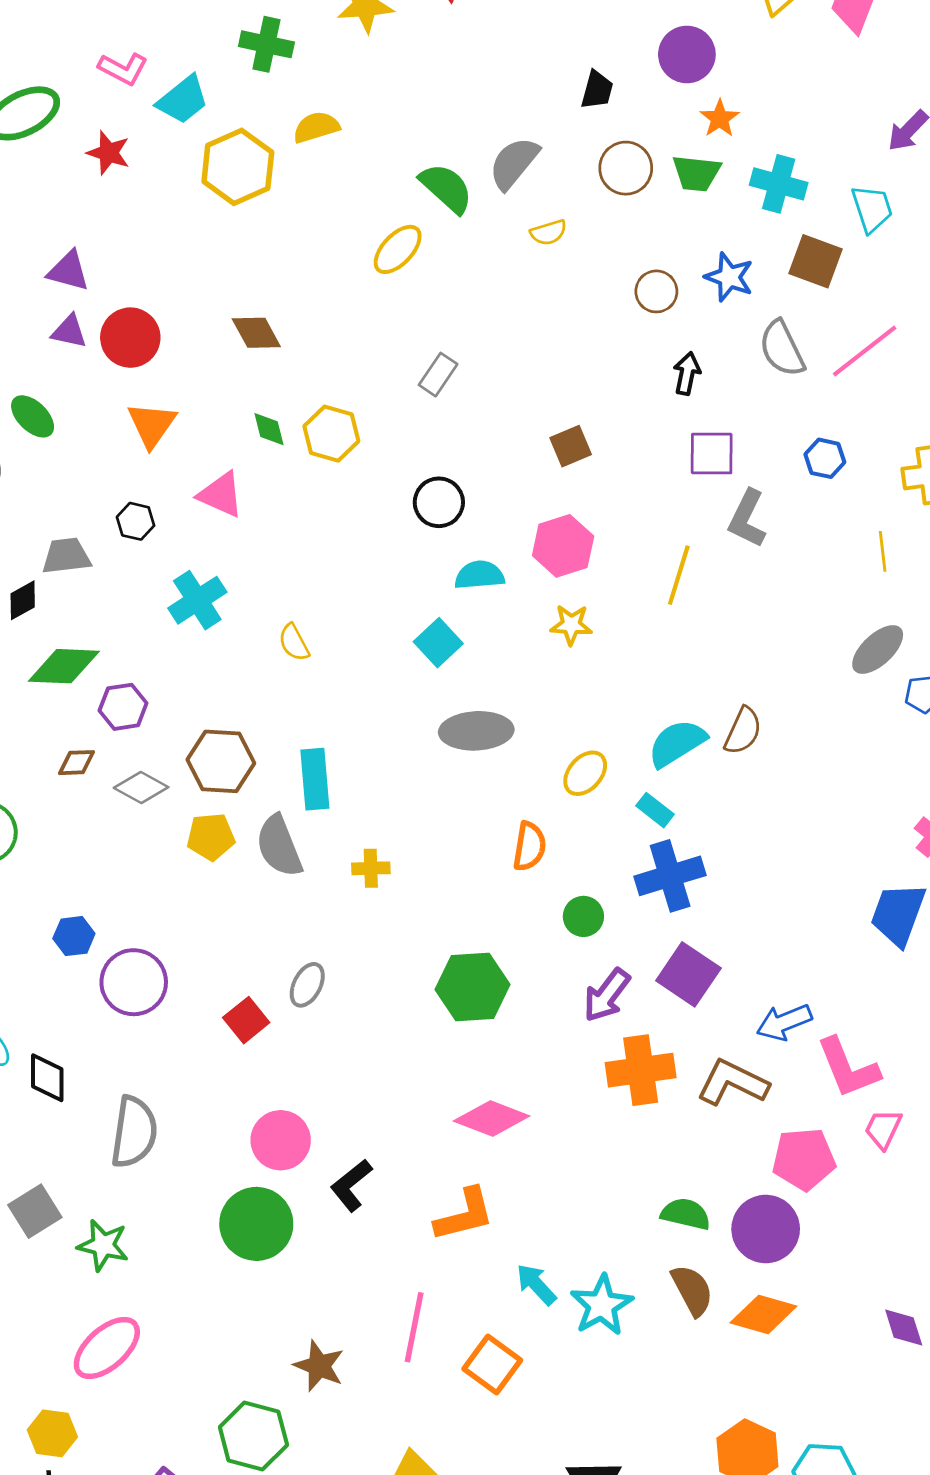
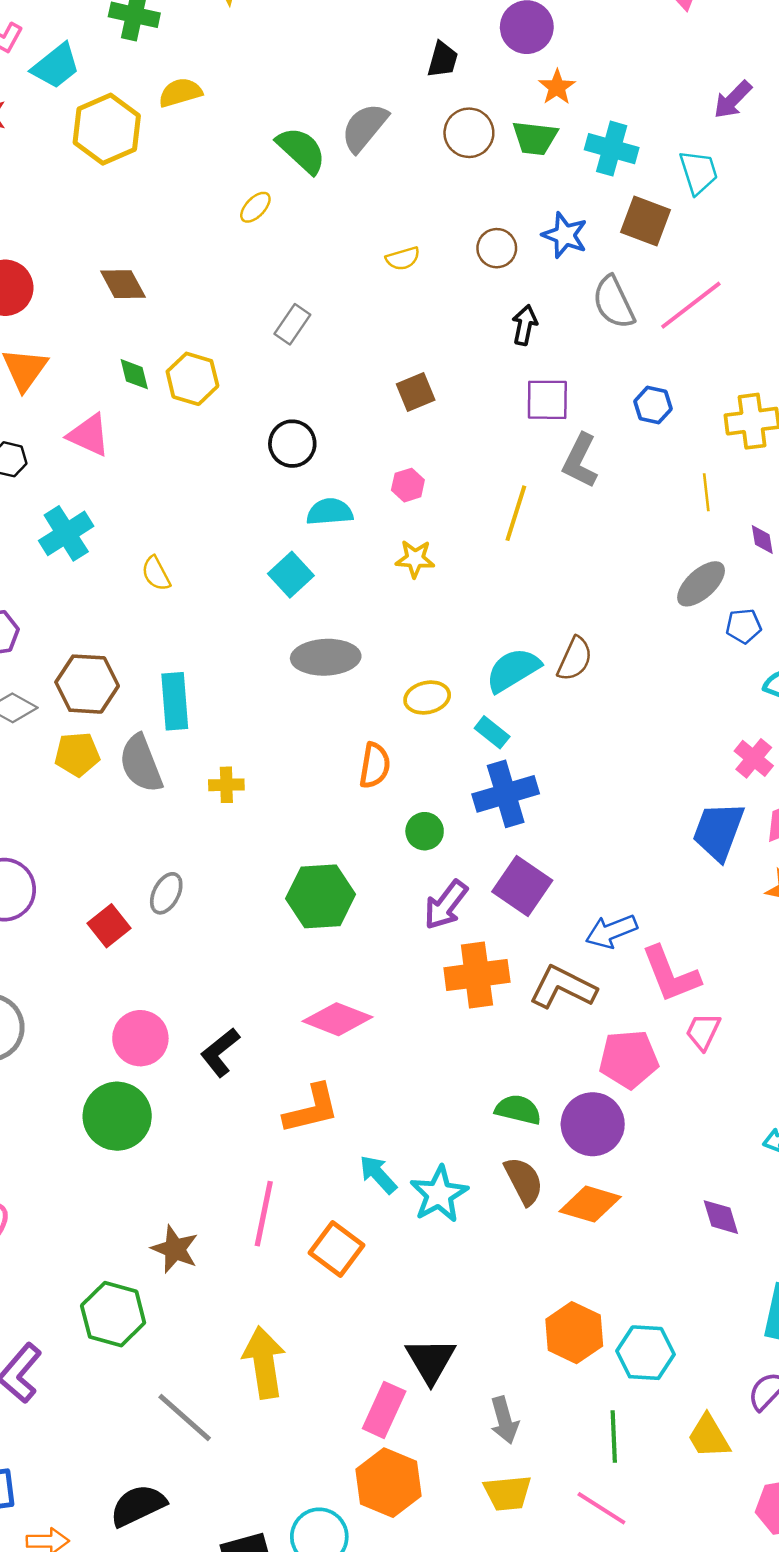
yellow semicircle: (549, 232) -> (403, 258), moved
yellow ellipse: (398, 249) -> (255, 207), size x0.7
pink hexagon: (563, 546) -> (408, 485), size x0.6
yellow ellipse: (585, 773) -> (427, 698), turned 36
black L-shape: (351, 1185) -> (220, 1052), moved

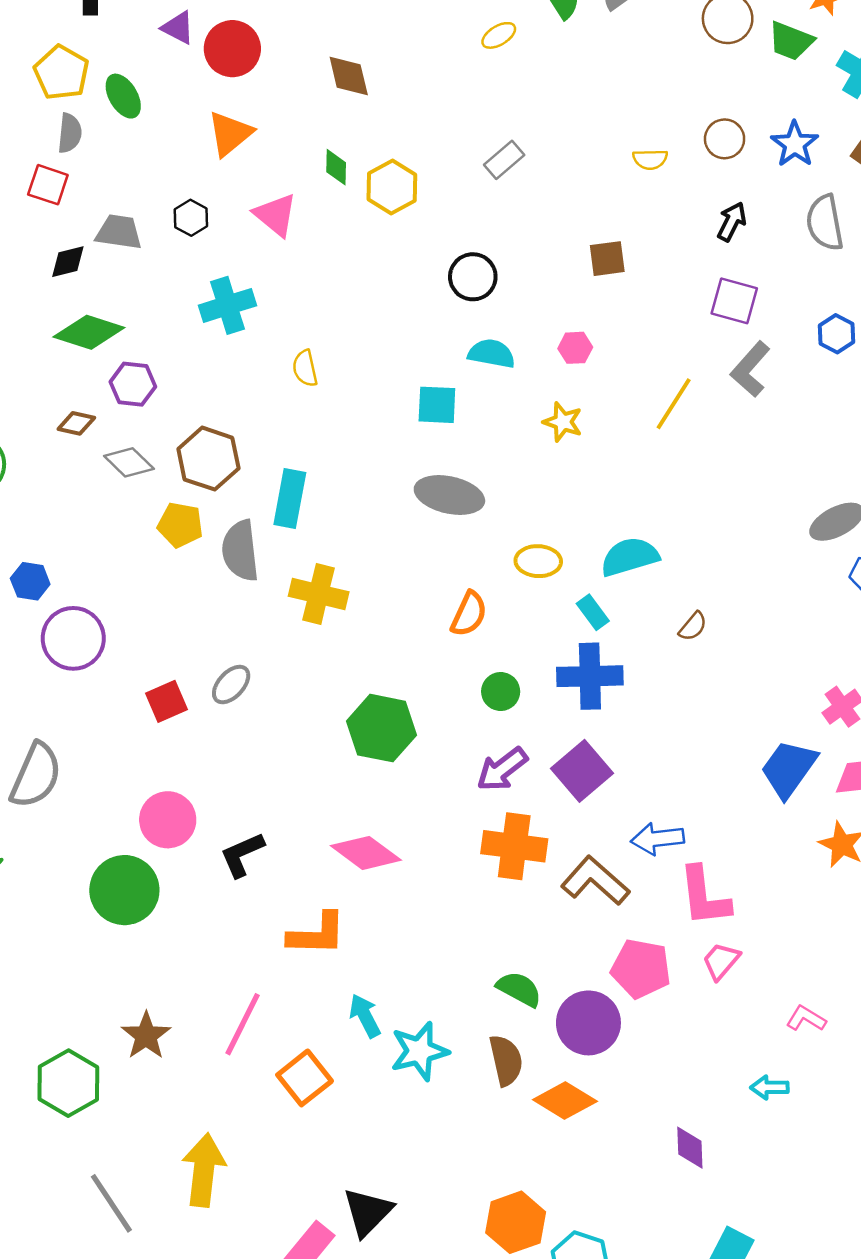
yellow semicircle: (403, 258) -> (650, 159), moved
cyan square: (291, 575) -> (437, 405), turned 30
brown semicircle: (575, 659) -> (693, 626), moved, size x0.7
yellow cross: (226, 785) -> (319, 594), size x1.6

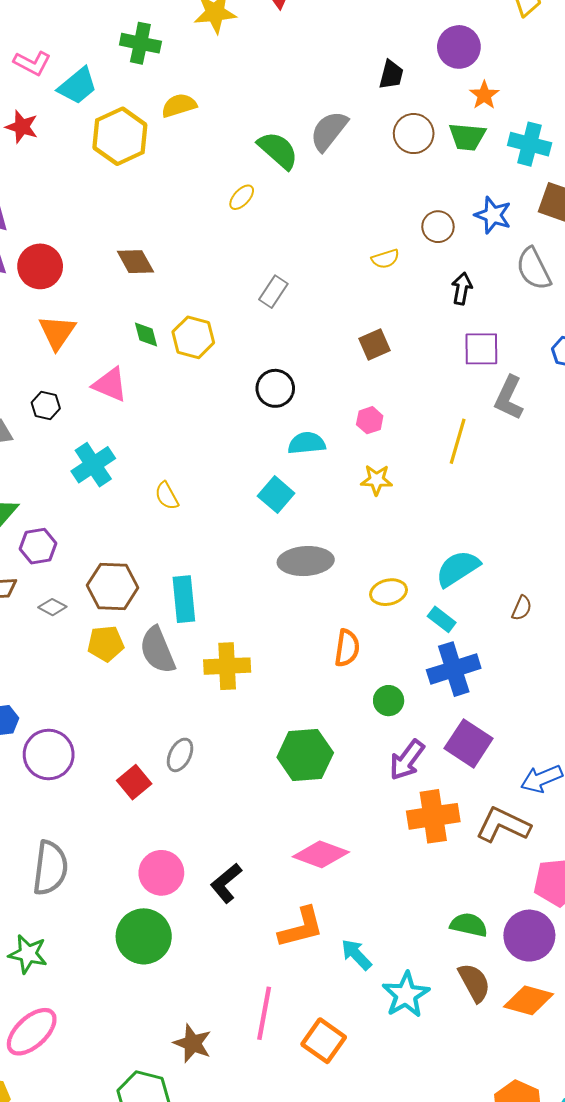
cyan square: (437, 405) -> (276, 495), turned -36
gray diamond: (129, 462) -> (52, 607), size x0.7
cyan arrow: (365, 1016) -> (356, 955), moved

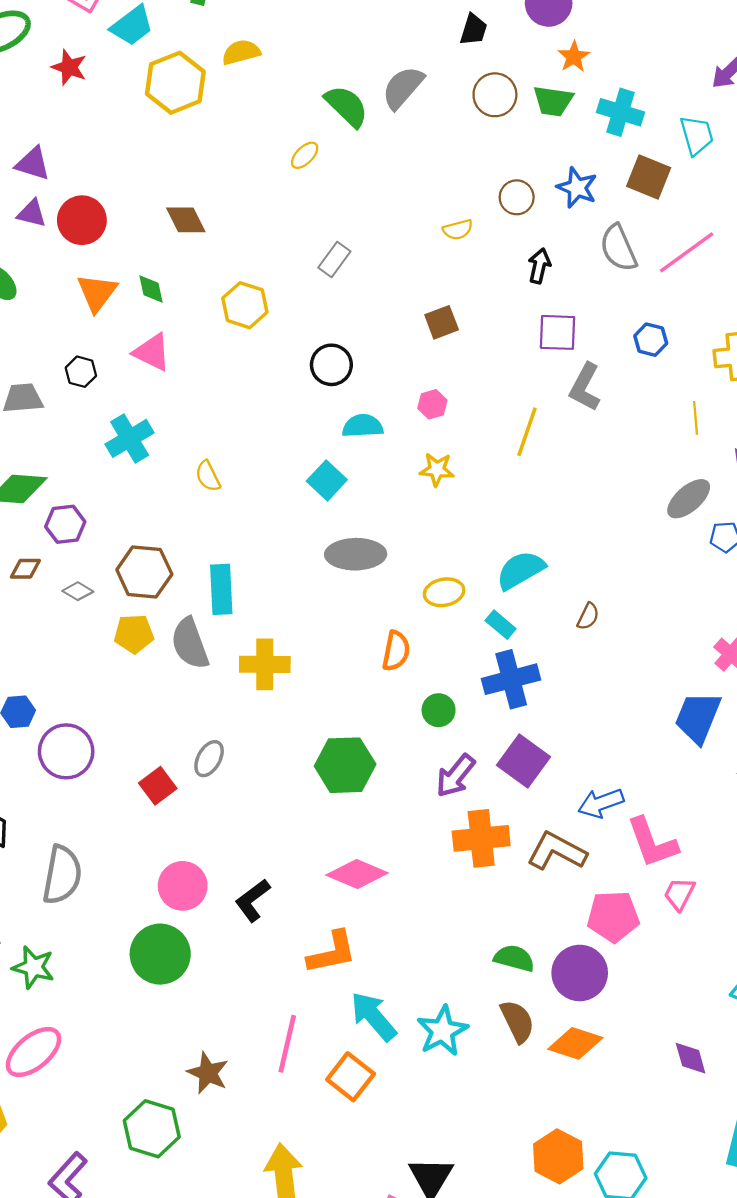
green diamond: (146, 334) -> (151, 289), moved
cyan arrow: (356, 955) -> (374, 1016), moved, size x1.4

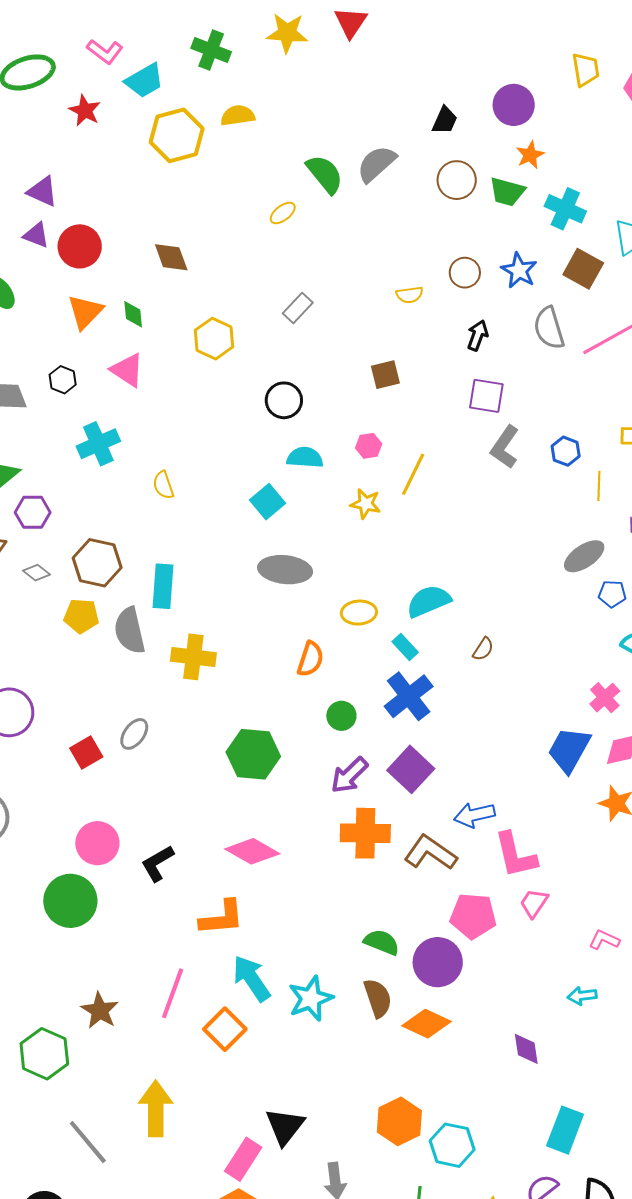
blue hexagon: (651, 340) -> (566, 451), moved
yellow line: (527, 432) -> (413, 474), moved
blue cross: (511, 679) -> (409, 696), turned -30

